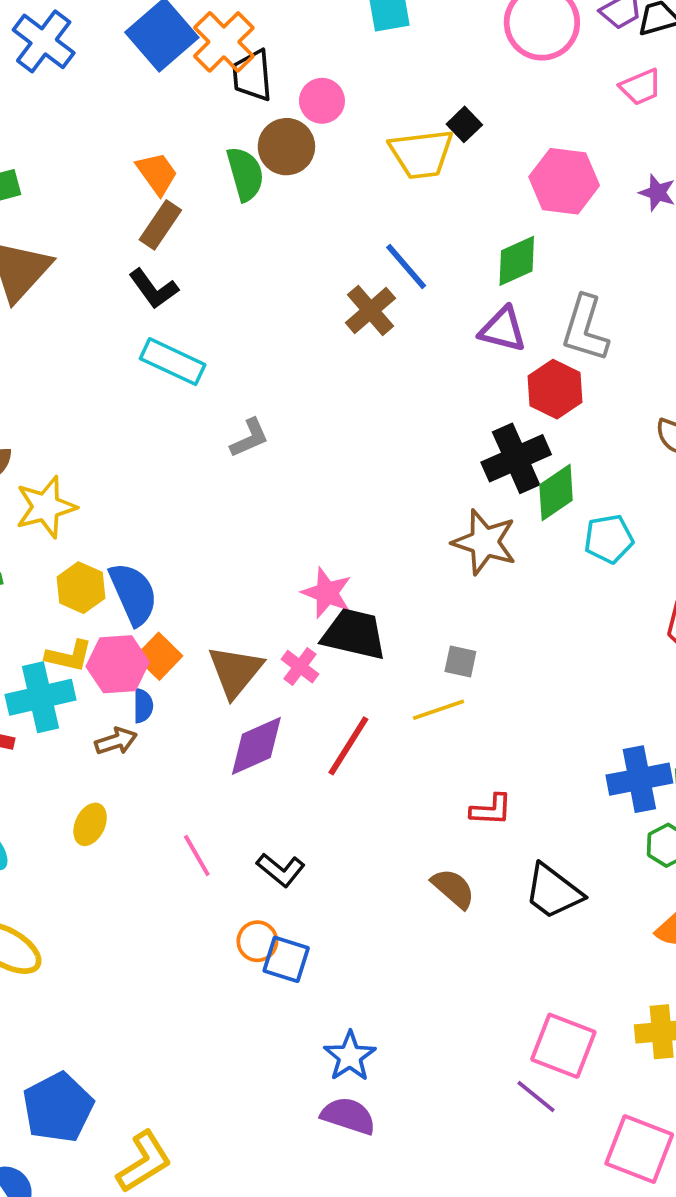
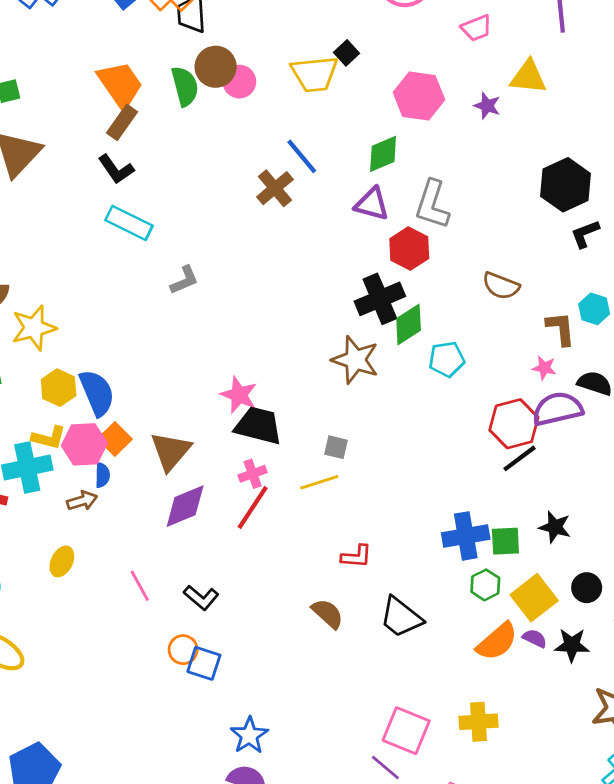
pink circle: (322, 101) -> (239, 82), moved
orange trapezoid: (157, 173) -> (120, 85), size x1.5
pink cross: (300, 667) -> (253, 474), moved, turned 32

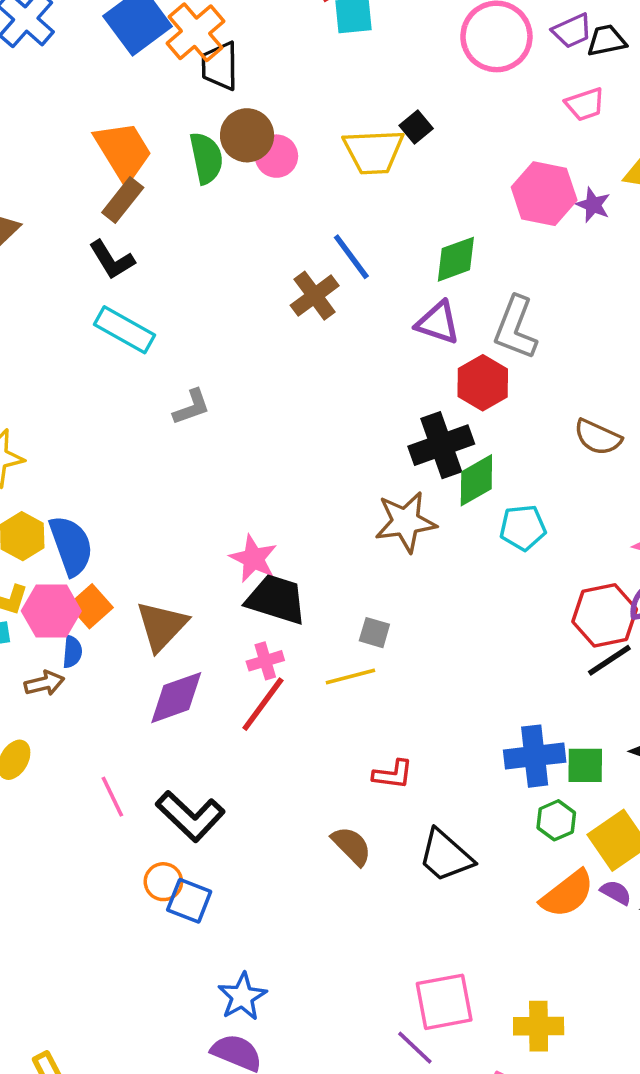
pink hexagon: (419, 96) -> (544, 194), moved
brown star: (355, 360) -> (406, 522), turned -30
black L-shape: (201, 598) -> (190, 816), size x1.5
yellow cross: (479, 722) -> (539, 1026), moved
pink square: (406, 731) -> (444, 1002), turned -36

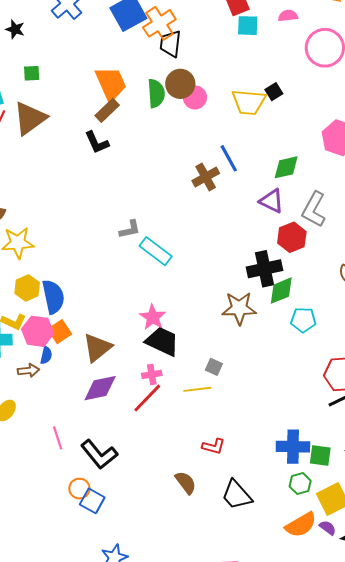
cyan rectangle: (125, 330) -> (156, 251), moved

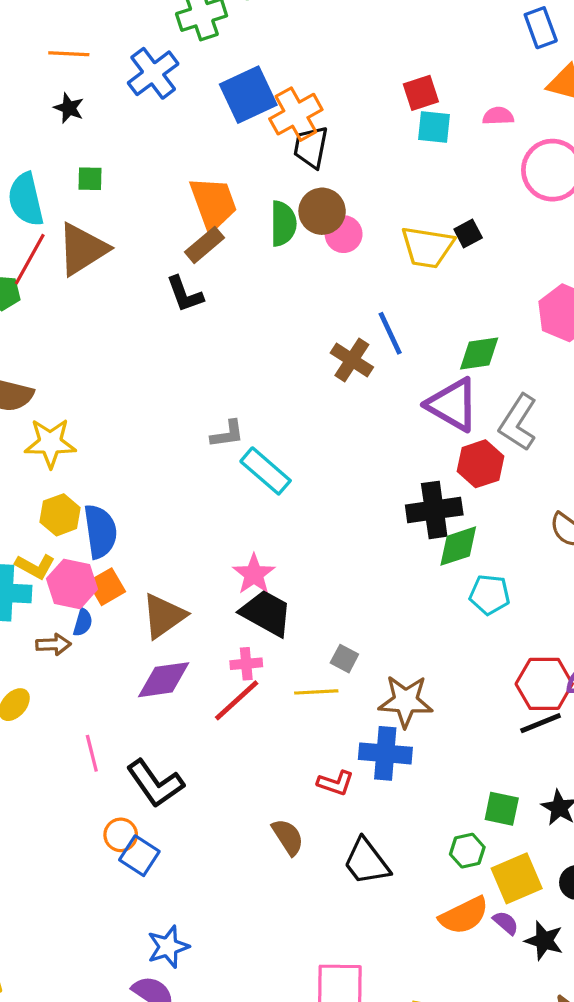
brown cross: (206, 177) -> (352, 360), turned -32
purple triangle: (272, 201) -> (453, 405), size x1.4
brown star: (239, 308) -> (406, 701), moved
blue cross: (293, 447) -> (385, 753), moved

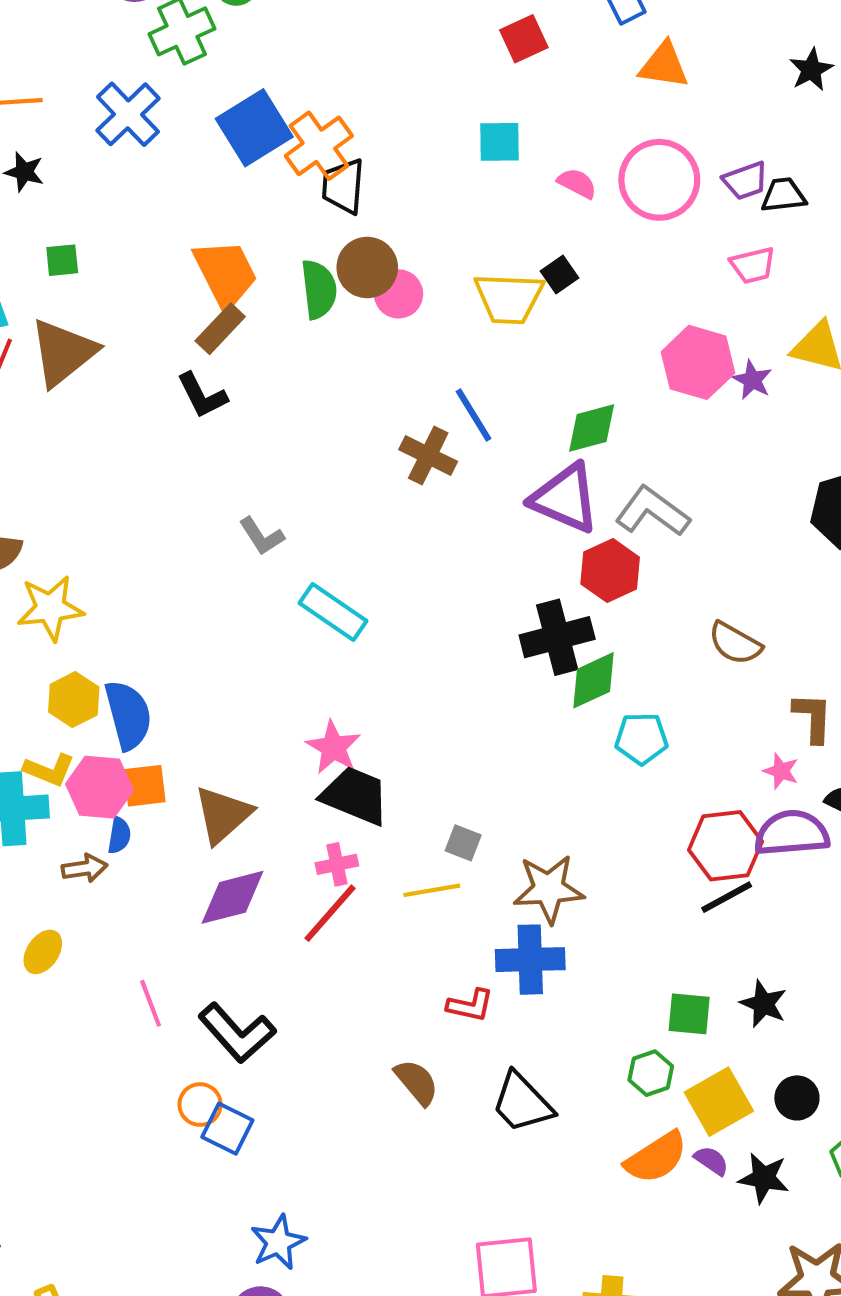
red square: (421, 93) -> (524, 39), moved
pink semicircle: (498, 116) -> (577, 183), moved, turned 36
gray L-shape: (518, 422) -> (652, 512), turned 100
gray L-shape: (227, 434) -> (262, 536), moved, turned 72
orange square: (107, 587) -> (145, 786), turned 30

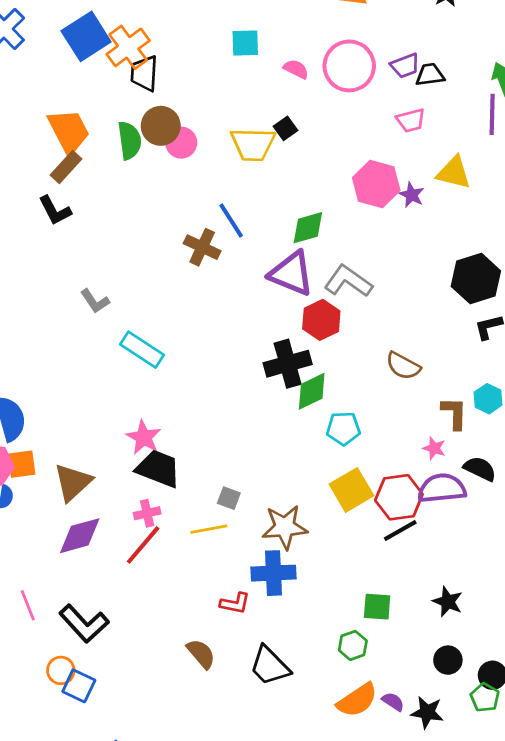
black star: (763, 1004) -> (448, 602), moved
yellow square: (719, 1102) -> (351, 490), moved

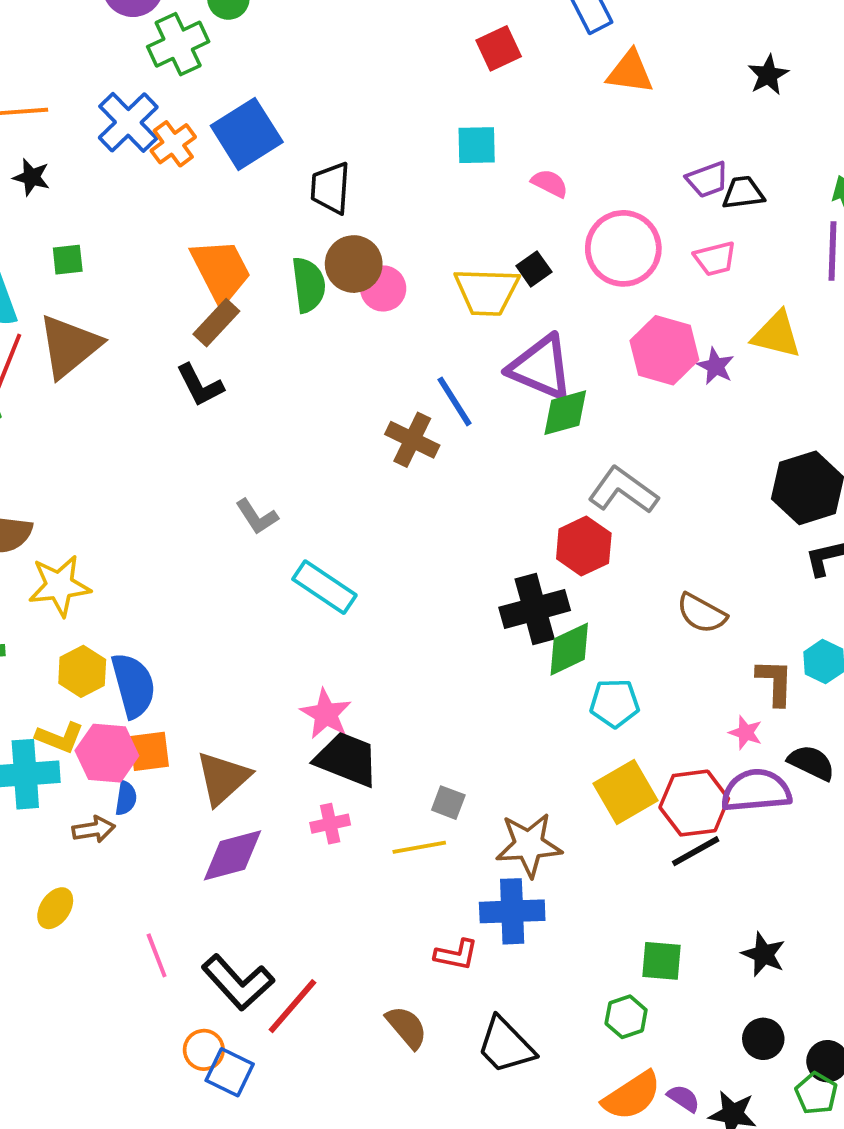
orange cross: (128, 47) -> (173, 144), moved, size x0.7
pink circle: (349, 66) -> (623, 248), moved
purple triangle: (291, 273) -> (541, 367), moved
red line: (143, 545) -> (292, 1006), moved

